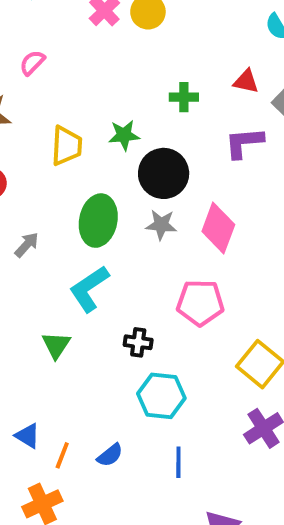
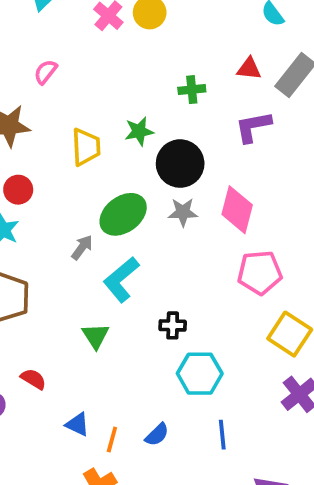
green ellipse: (98, 221) -> (123, 214), turned 48
gray arrow: (27, 245) -> (82, 247), moved
pink pentagon: (200, 303) -> (260, 273), moved

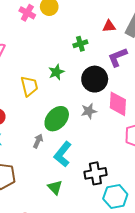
black circle: (180, 164) -> (95, 79), moved
black cross: (173, 325) -> (95, 173), size x1.5

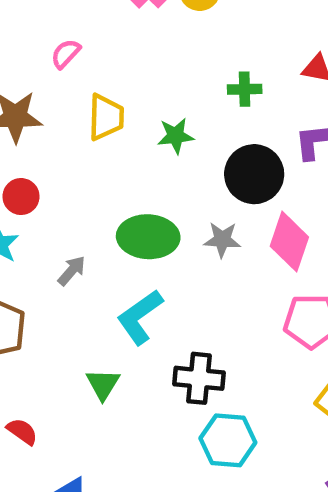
yellow trapezoid: (29, 86) -> (106, 117), moved
green ellipse: (57, 119) -> (148, 237), turned 35
gray arrow: (38, 141) -> (72, 271), moved

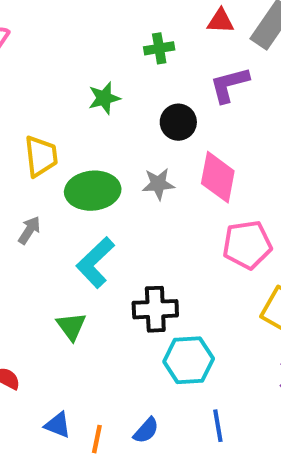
yellow trapezoid: (106, 117) -> (41, 156), moved
black circle: (254, 174) -> (178, 122), size x0.7

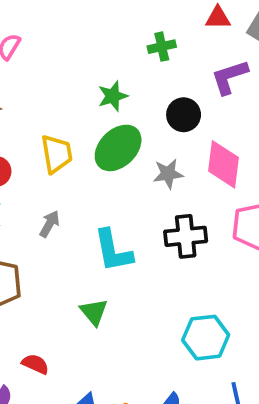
green ellipse: (93, 191) -> (118, 148), moved, turned -36
cyan L-shape: (95, 262) -> (113, 251), turned -54
black cross: (155, 309) -> (186, 236), moved

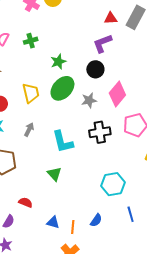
green cross: (162, 47) -> (31, 41), moved
purple L-shape: (229, 77) -> (102, 43), moved
pink diamond: (223, 164) -> (117, 94), turned 35

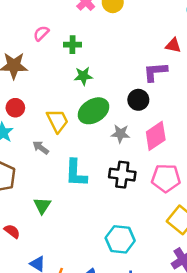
green star: (58, 62) -> (83, 76), moved
yellow trapezoid: (31, 93) -> (57, 121), moved, turned -30
gray arrow: (29, 130) -> (41, 148), turned -96
green triangle: (54, 174) -> (42, 206), moved

